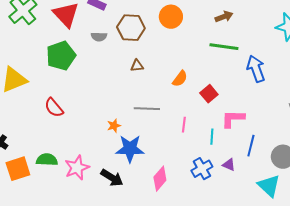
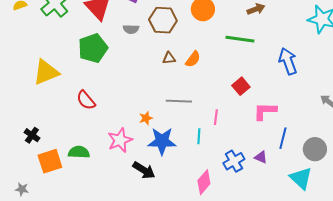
green line: (224, 47) -> (240, 39), moved
orange semicircle: (180, 79) -> (193, 59), moved
cyan line: (212, 137) -> (199, 136), moved
pink star: (77, 168) -> (120, 140), moved
pink diamond: (160, 179) -> (204, 182), moved

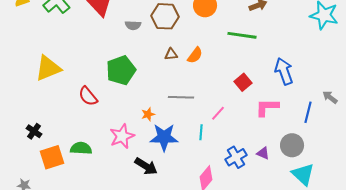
green pentagon: (93, 48) -> (121, 70), moved
blue arrow: (288, 61) -> (284, 71), moved
pink line: (216, 117) -> (218, 113), turned 35
blue line: (283, 138) -> (308, 112), moved
gray circle: (315, 149) -> (292, 145), moved

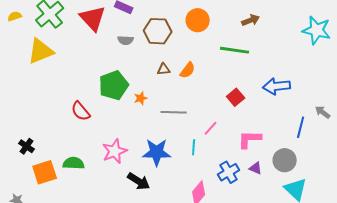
yellow triangle: (48, 68) -> (41, 51), moved
blue arrow: (284, 71) -> (277, 86), turned -76
pink L-shape: (267, 107) -> (250, 139), moved
orange star: (148, 114) -> (141, 98), moved

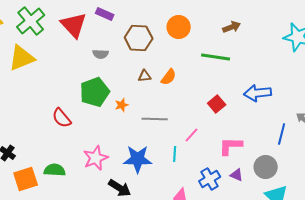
gray semicircle: (126, 40) -> (101, 54), moved

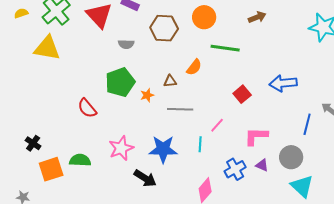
green line: (216, 57) -> (225, 48), moved
yellow triangle: (22, 58) -> (47, 48), turned 32
brown triangle: (145, 76) -> (170, 81), moved

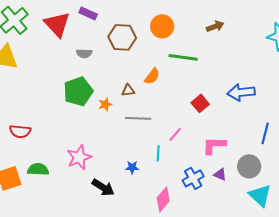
red semicircle: (87, 108) -> (20, 131), moved, turned -45
blue star: (163, 149) -> (132, 167), moved, size x0.5

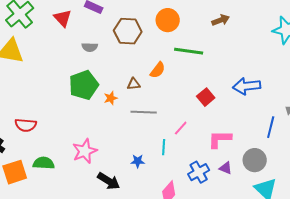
red triangle: (57, 24) -> (63, 18), size x0.7

